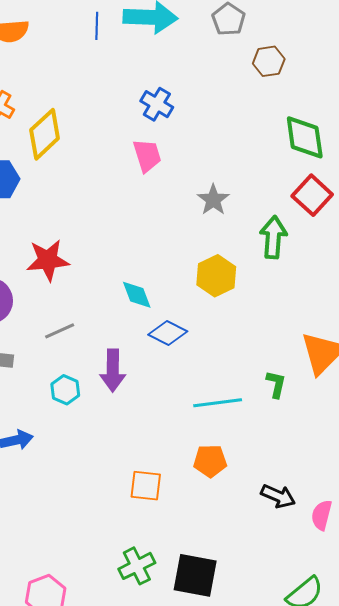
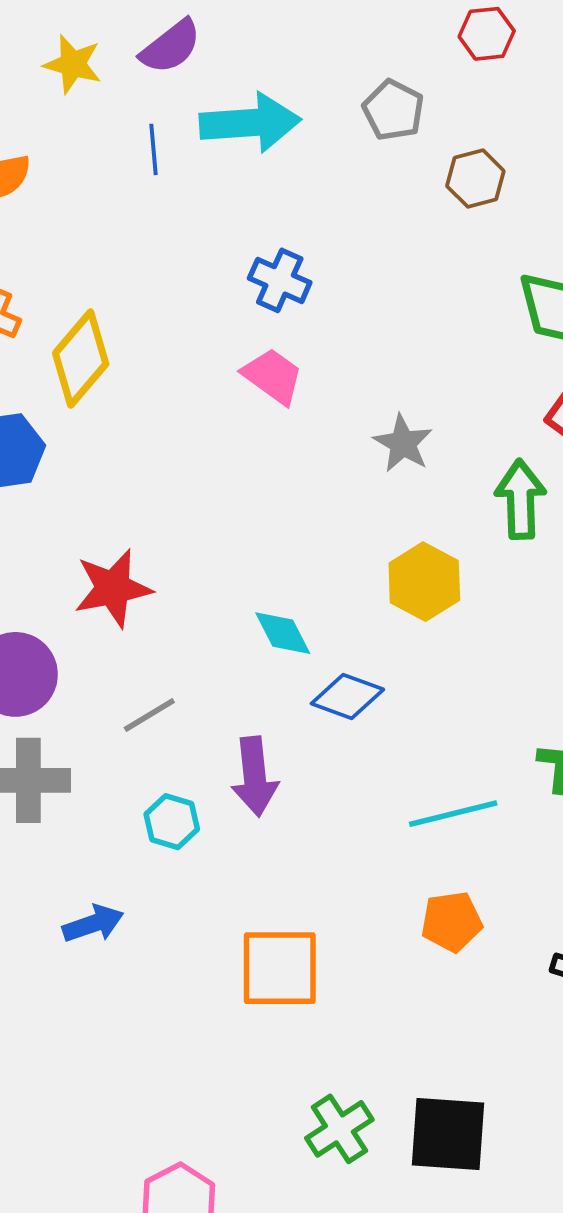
pink trapezoid: (147, 156) -> (273, 376), turned -30
orange square: (146, 486) -> (280, 968), moved, size x1.4

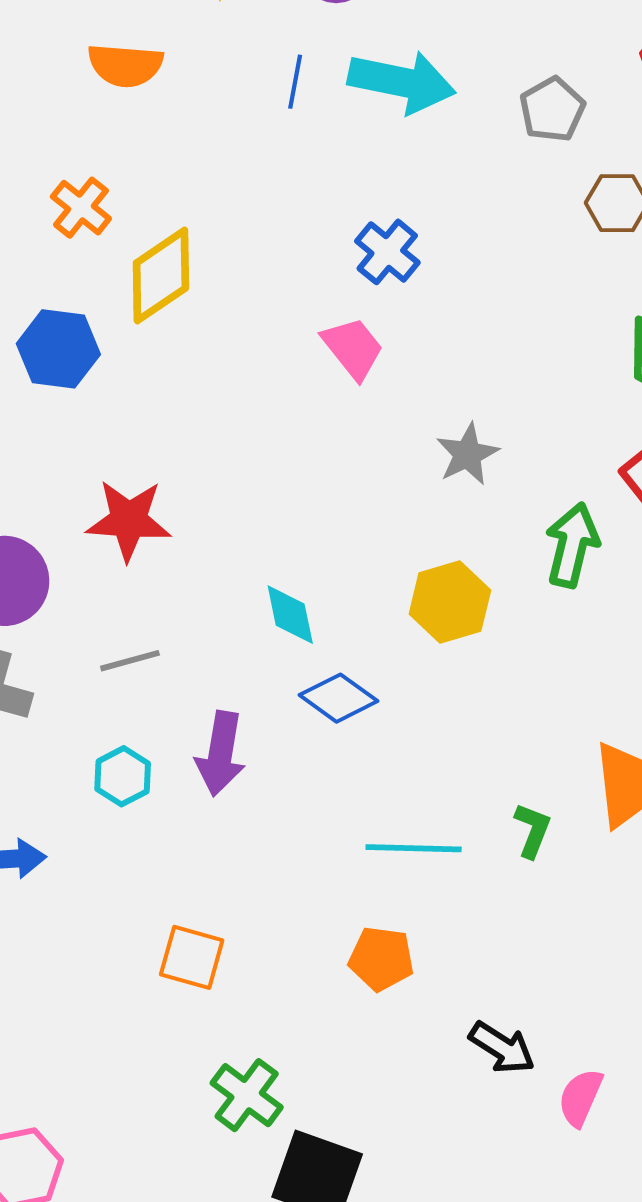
orange square: (280, 968) -> (192, 957), size x0.7
green cross: (339, 1129) -> (247, 1095), moved, turned -36

